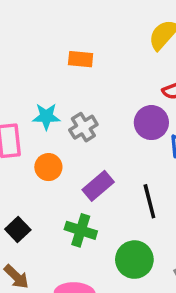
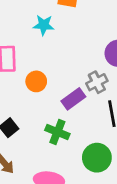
cyan star: (46, 116) -> (44, 25), moved
gray cross: (83, 127) -> (97, 82), moved

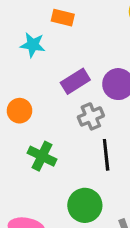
purple rectangle: (73, 99) -> (75, 81), moved
green cross: (57, 132) -> (42, 156), moved

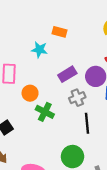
green cross: (42, 156) -> (45, 112), moved

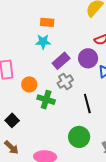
cyan star: (39, 50) -> (43, 42), moved
gray cross: (77, 98) -> (65, 82), moved

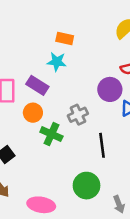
purple rectangle: (61, 61) -> (37, 85), moved, turned 66

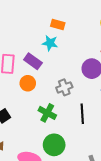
green cross: (51, 134) -> (47, 113), moved
green circle: (86, 186) -> (54, 145), moved

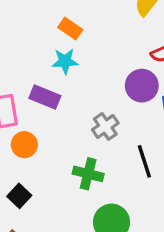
orange rectangle: (58, 25) -> (70, 29), turned 32
orange circle: (28, 83) -> (24, 145), moved

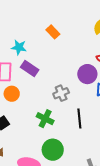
cyan star: (65, 61) -> (19, 47), moved

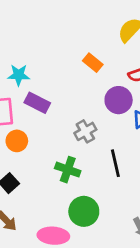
orange rectangle: (53, 32) -> (93, 63), moved

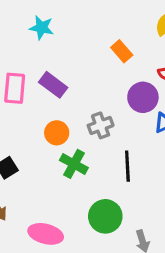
cyan star: (19, 75) -> (42, 28), moved
orange circle: (17, 141) -> (57, 133), moved
green circle: (84, 211) -> (105, 216), moved

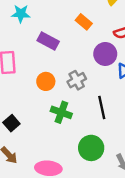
purple rectangle: (53, 85) -> (48, 41), moved
orange circle: (57, 133) -> (46, 81), moved

